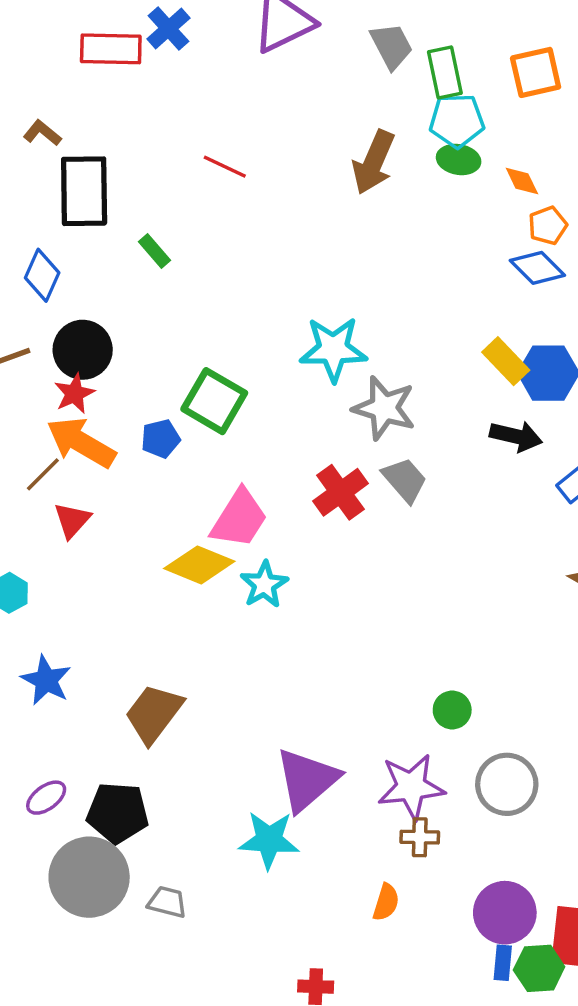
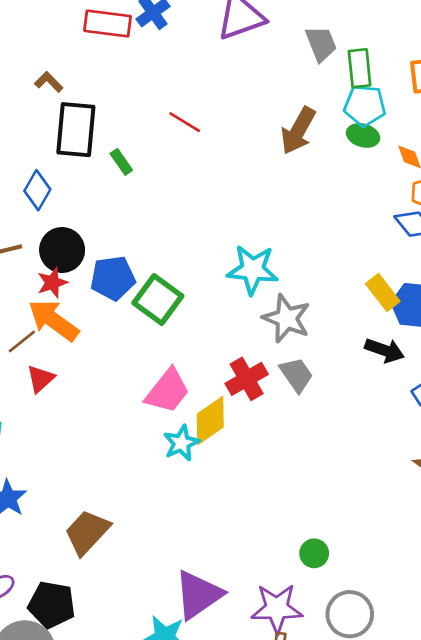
green rectangle: (154, 251) -> (121, 162), moved
blue pentagon: (161, 439) -> (113, 278), moved, size x1.5
yellow diamond: (199, 565) -> (210, 421), moved, turned -63

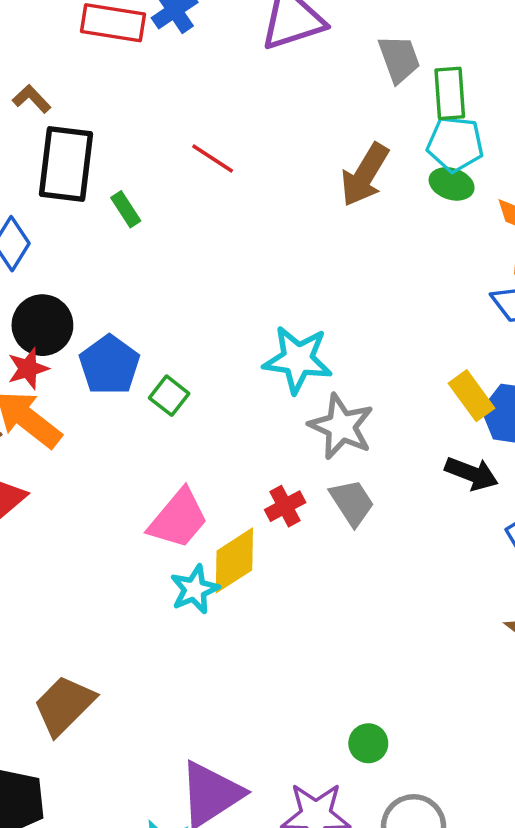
blue pentagon: (113, 278) -> (109, 365), turned -30
green square: (158, 300) -> (169, 396), size x0.6
red cross: (247, 379) -> (285, 506), size x0.7

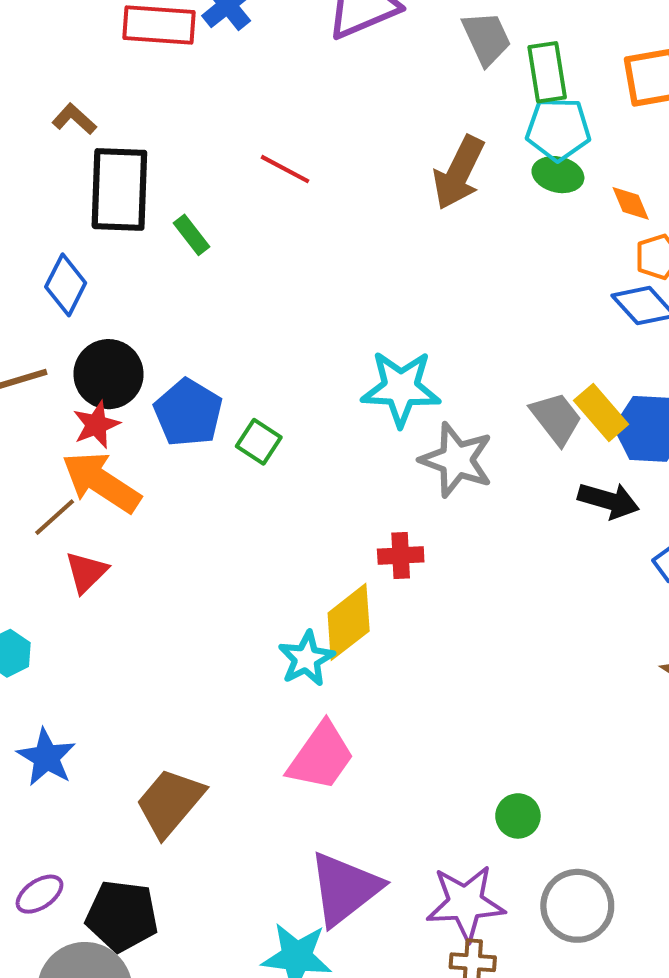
gray trapezoid: (352, 503) -> (556, 418), moved
red cross: (285, 506) -> (401, 556), turned 30
pink trapezoid: (178, 519) -> (321, 756), moved

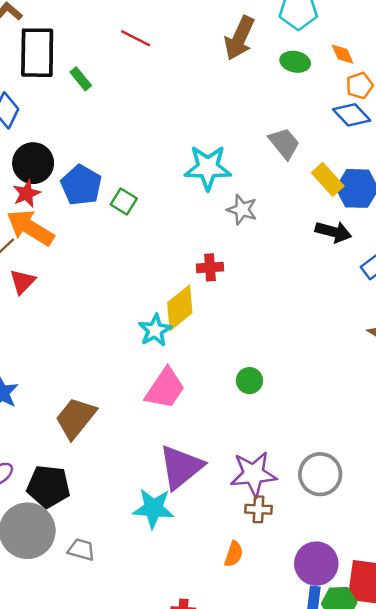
green ellipse: (558, 175) -> (295, 62), moved
gray trapezoid: (556, 418) -> (284, 143), moved
gray star: (456, 460) -> (242, 210), size x0.7
green circle: (518, 816) -> (249, 381), moved

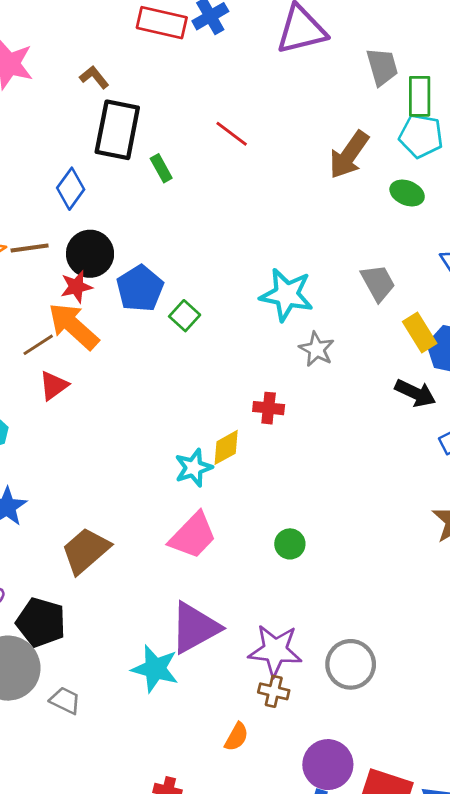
yellow diamond: (180, 308) -> (226, 447), size x0.7

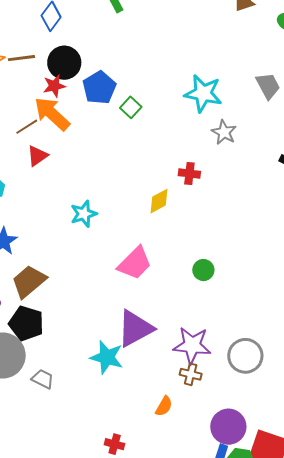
cyan star: (194, 468) -> (84, 214), moved
brown trapezoid: (86, 551) -> (29, 281), moved

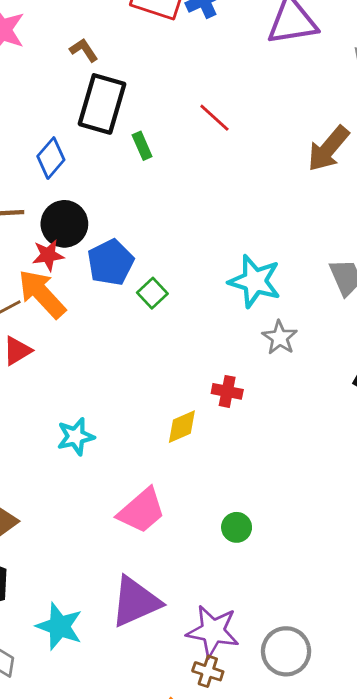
cyan star: (107, 357) -> (59, 626), moved

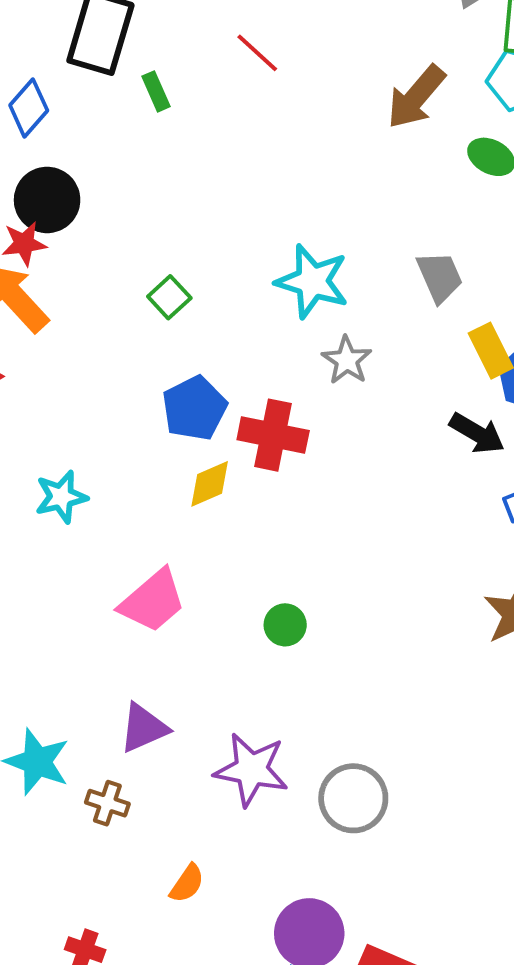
blue pentagon: (111, 262) -> (194, 408), moved
red cross: (227, 391) -> (273, 435), size x1.6
purple triangle: (135, 602) -> (144, 728), size x0.7
brown cross: (208, 671) -> (107, 803), moved

